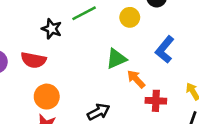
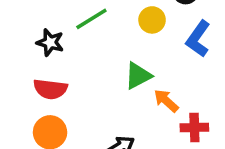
blue L-shape: (165, 50) -> (198, 39), moved
red semicircle: (33, 60) -> (50, 89), moved

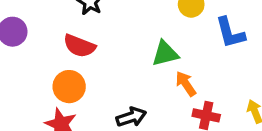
blue L-shape: (198, 39) -> (230, 33), turned -64

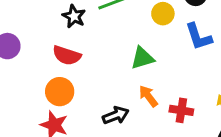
orange arrow: (186, 84) -> (148, 96), moved

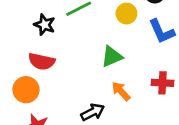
orange circle: (60, 92) -> (26, 90), moved
red cross: (181, 110) -> (162, 83), moved

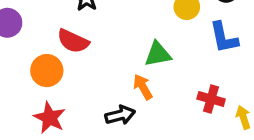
orange arrow: (121, 91) -> (143, 87), moved

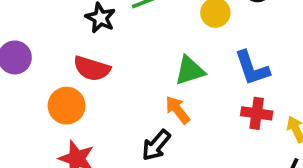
blue L-shape: (224, 38) -> (252, 68), moved
black arrow: (120, 115) -> (156, 145), turned 152

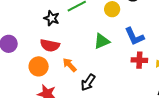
orange arrow: (178, 110) -> (70, 65), moved

